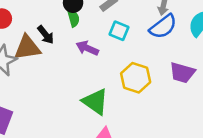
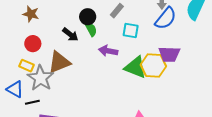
black arrow: (46, 35) -> (70, 34), moved
purple trapezoid: (182, 73) -> (169, 54), moved
green triangle: (95, 102) -> (135, 67), moved

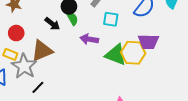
black line: (32, 102) -> (38, 87), moved, turned -32

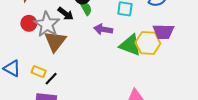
brown triangle: (42, 51) -> (55, 41), turned -30
yellow rectangle: (10, 54) -> (39, 72), moved
gray star: (24, 66) -> (47, 24), moved

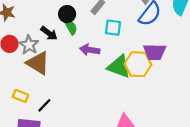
gray star: (47, 24) -> (29, 45), size x0.7
brown triangle: (55, 41) -> (38, 63), turned -35
black line: (51, 79) -> (44, 105), moved

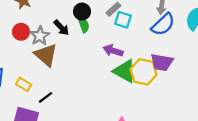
cyan square: (113, 28) -> (123, 20), moved
purple arrow: (90, 50) -> (113, 51), moved

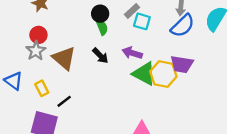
black arrow: (61, 28) -> (100, 56), moved
gray star: (40, 36) -> (36, 51), moved
yellow rectangle: (24, 84) -> (42, 88), turned 32

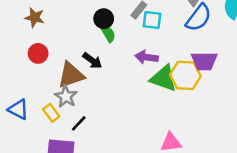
gray star: (36, 51) -> (66, 97), moved
black arrow: (100, 56) -> (92, 60), moved
brown triangle: (64, 58) -> (71, 75), turned -50

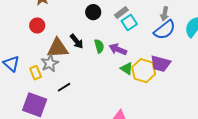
cyan square: (152, 20) -> (129, 23), turned 35
green semicircle: (108, 34) -> (99, 46), moved
green triangle: (164, 78) -> (127, 69), size x0.6
black line: (79, 123) -> (64, 87), moved

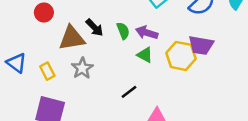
gray star: (50, 63) -> (82, 68), moved
green triangle: (127, 69) -> (145, 55), moved
black line: (64, 87) -> (129, 92), moved

